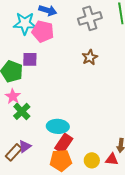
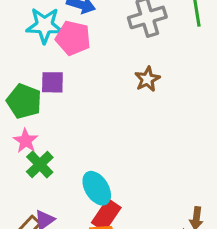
cyan ellipse: (58, 126) -> (97, 188), turned 55

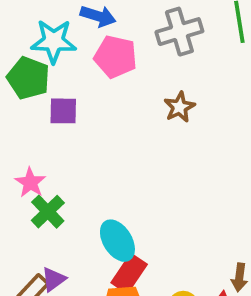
pink pentagon: (73, 38) -> (116, 57), moved
green pentagon: (24, 101) -> (28, 78), moved

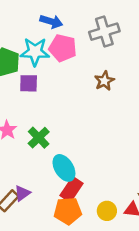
cyan star: (54, 41) -> (35, 52), moved
green cross: (48, 212) -> (39, 138), moved

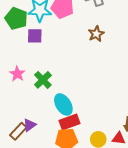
red rectangle: (72, 189) -> (70, 122), turned 36

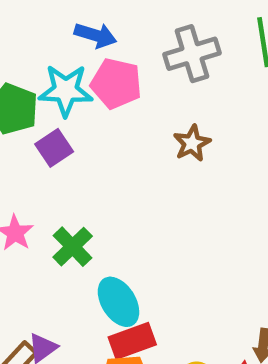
purple square: (35, 36) -> (54, 148), turned -35

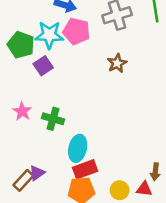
green cross: (73, 247) -> (53, 119), turned -30
cyan ellipse: (118, 302) -> (78, 148), turned 45

